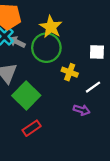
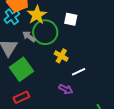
yellow star: (51, 27) -> (37, 15), moved
gray arrow: (17, 42) -> (29, 37), moved
white square: (97, 52) -> (71, 19), moved

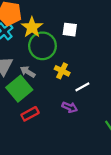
gray arrow: (29, 37) -> (28, 72), moved
red rectangle: (21, 97) -> (30, 114), moved

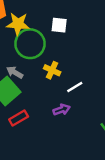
yellow star: (32, 27) -> (18, 24), turned -30
purple arrow: (70, 107) -> (62, 110), turned -40

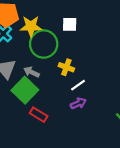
white line: (75, 87) -> (78, 85), moved
red rectangle: (19, 118) -> (39, 115), turned 66

